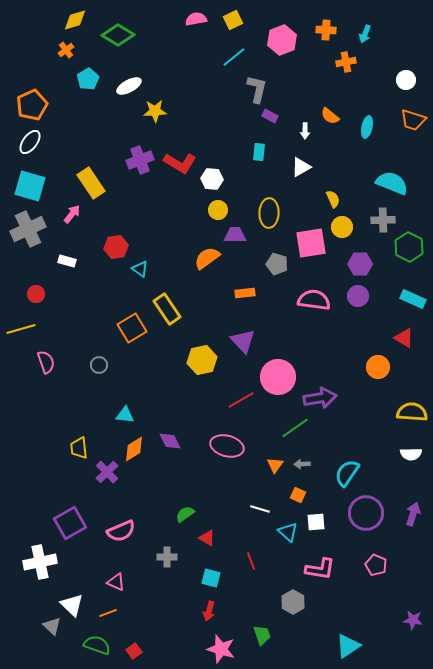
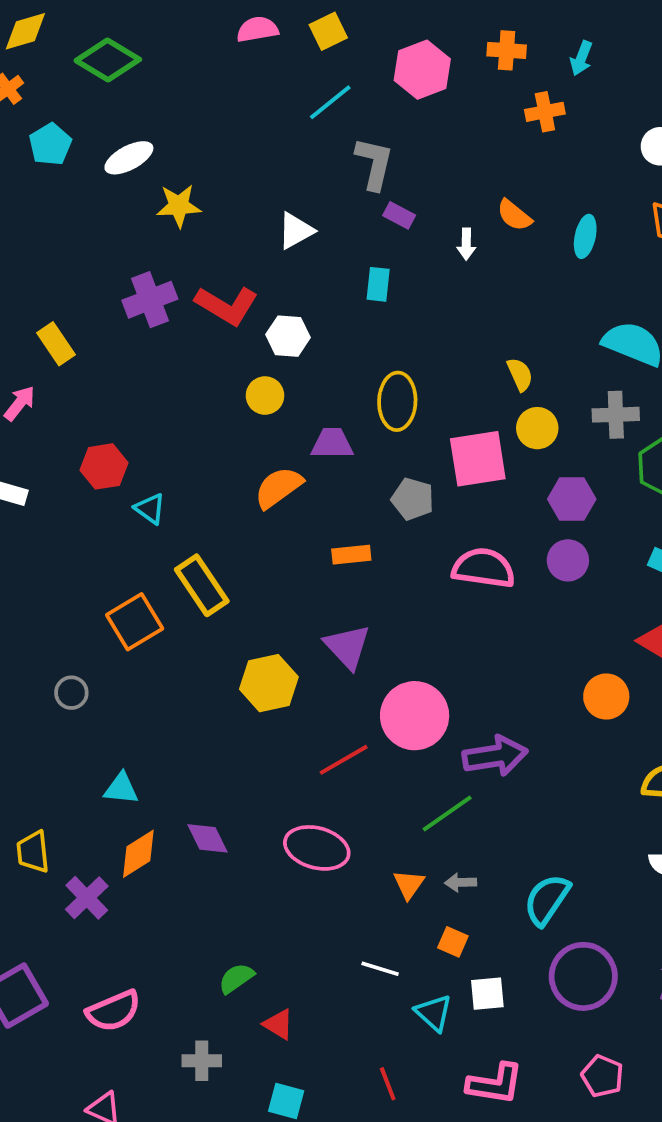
white triangle: (301, 167) -> (296, 231), moved
yellow rectangle: (91, 183) -> (56, 344), size x0.7
yellow circle: (218, 210) -> (265, 396), moved
red line: (251, 561) -> (388, 1084), moved

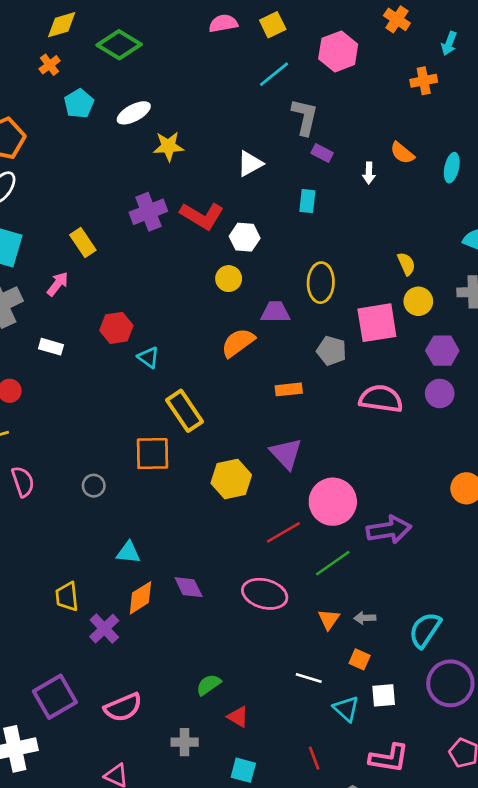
orange cross: (507, 50) -> (397, 19), moved, turned 30
orange square: (135, 622) -> (152, 454), moved, turned 30
green line: (447, 813) -> (333, 563), moved

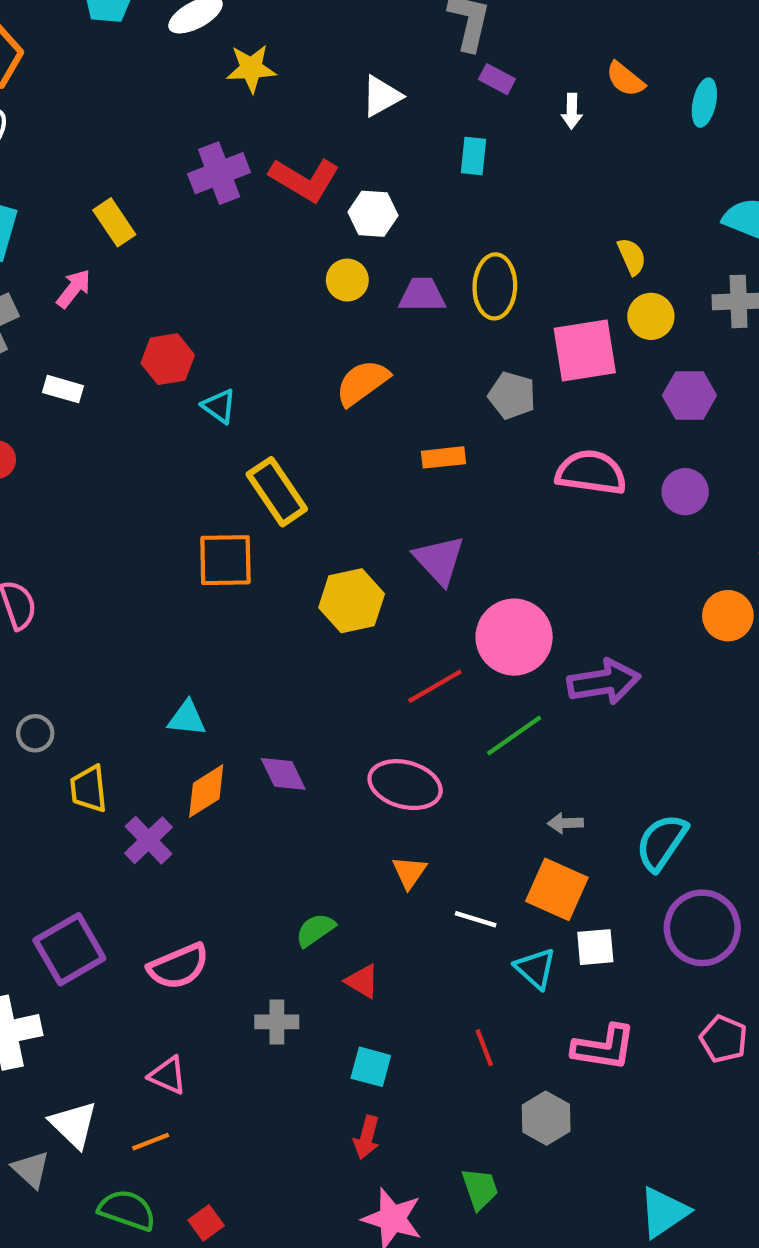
purple trapezoid: (275, 312) -> (422, 295), moved
purple circle: (440, 393) -> (685, 492), moved
gray circle: (94, 486) -> (35, 733), moved
orange triangle: (329, 619) -> (409, 872), moved
orange square: (360, 659) -> (557, 889), size x1.8

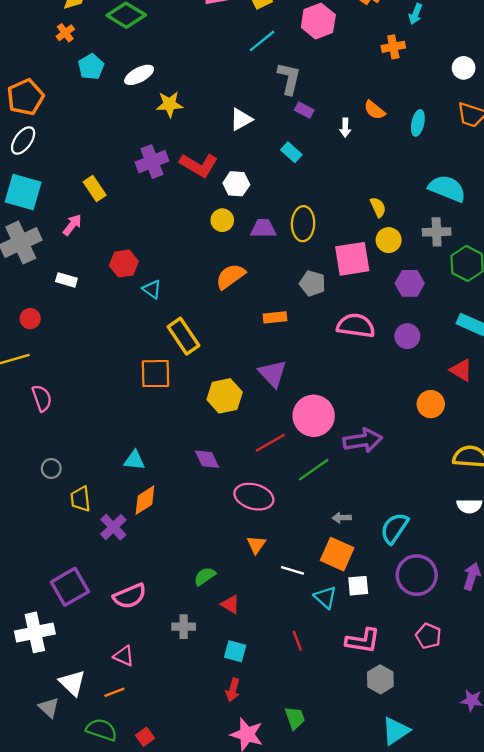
cyan rectangle: (473, 156) -> (291, 152), turned -54
purple diamond: (283, 774) -> (207, 459), moved
gray hexagon: (546, 1118) -> (380, 679), moved

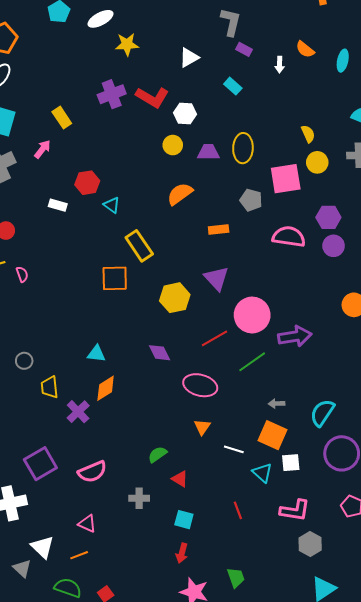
white rectangle: (66, 280) -> (58, 205), moved
purple hexagon: (410, 283) -> (328, 217), moved
pink semicircle: (42, 398) -> (22, 274), moved, size x0.7

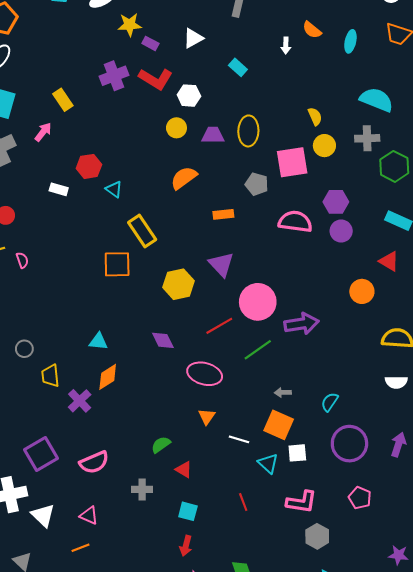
purple rectangle: (244, 49) -> (150, 43), moved
cyan semicircle: (322, 413) -> (330, 402), size x0.7
white triangle: (42, 547) -> (43, 515), moved

